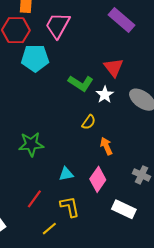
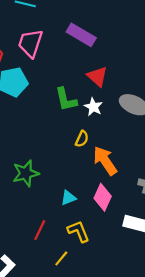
purple rectangle: (122, 20) -> (81, 35), moved
green L-shape: (81, 83) -> (66, 99), turned 55
orange arrow: (106, 146) -> (105, 161), size x1.6

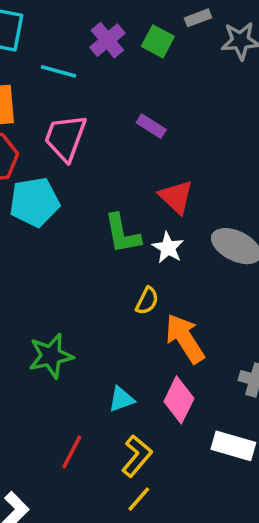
purple rectangle: (81, 35) -> (151, 126), size x0.6
yellow L-shape: (78, 231) -> (137, 456), turned 60
yellow line: (61, 258) -> (139, 499), moved

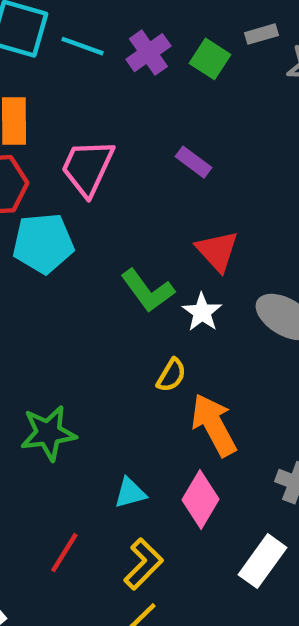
cyan line: (59, 71) -> (83, 46), moved
green L-shape: (122, 234) -> (148, 291), turned -30
white rectangle: (233, 446) -> (263, 561), turned -75

